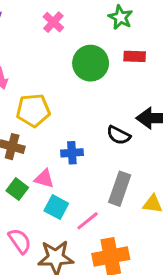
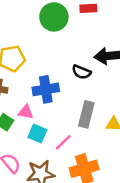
blue cross: (72, 153) -> (46, 89), size x1.5

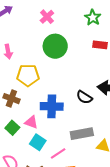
green circle: (54, 17) -> (55, 46), moved
gray rectangle: (86, 114) -> (82, 134), turned 55

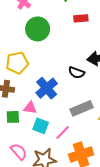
blue cross: (52, 106) -> (47, 88), turned -30
green square: (12, 128) -> (13, 117), turned -32

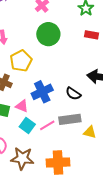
yellow pentagon: (17, 63) -> (21, 61), turned -30
black semicircle: (76, 73) -> (73, 94), moved
pink line: (63, 133) -> (47, 125), moved

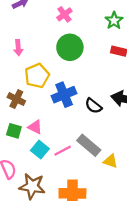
blue cross: (42, 92) -> (64, 95), moved
black semicircle: (73, 94) -> (93, 106), moved
gray rectangle: (70, 119) -> (89, 145), turned 45

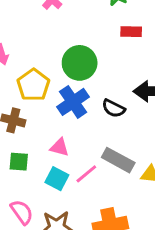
green circle: (70, 47) -> (80, 63), moved
pink triangle: (35, 127) -> (59, 147), moved

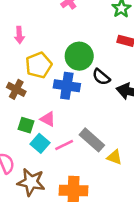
blue cross: (73, 102) -> (67, 86), turned 30
black semicircle: (114, 108) -> (101, 77), moved
green square: (19, 162) -> (26, 125), moved

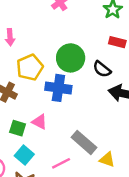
black semicircle: (101, 77) -> (102, 69), moved
cyan square: (40, 143) -> (24, 155), moved
pink line: (64, 145) -> (61, 163), moved

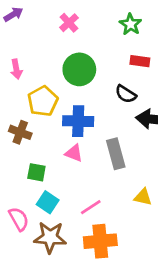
green circle: (71, 58) -> (79, 69), moved
pink triangle: (39, 122) -> (74, 153), moved
gray rectangle: (84, 142) -> (116, 154), moved, turned 40

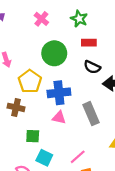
green star: (130, 24) -> (79, 19), moved
red rectangle: (140, 61) -> (89, 43), moved

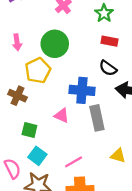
green circle: (54, 53) -> (55, 44), moved
blue cross: (59, 93) -> (82, 90), moved

